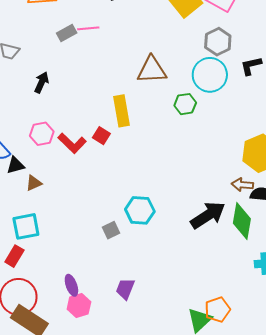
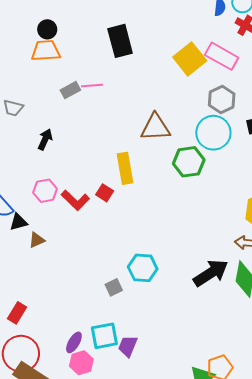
green hexagon: (185, 104) -> (189, 162), size x1.4
cyan square: (26, 226) -> (104, 336), moved
purple ellipse: (71, 285) -> (74, 342), turned 50

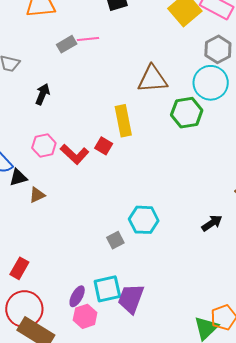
black arrow: (211, 273) -> (212, 223), size x0.6
purple trapezoid: (128, 346) -> (131, 299), size x1.4

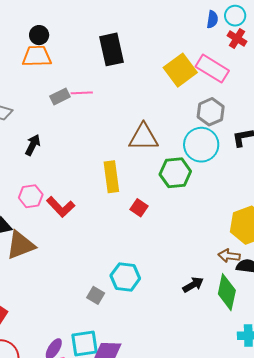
red square: (104, 146) -> (139, 208), moved
brown triangle: (37, 195) -> (21, 245), size x1.8
gray square: (115, 240) -> (96, 295), turned -36

